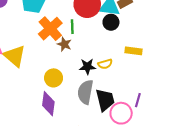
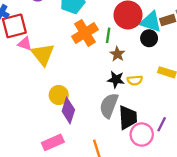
brown star: (64, 44) -> (117, 54), moved
yellow circle: (54, 78) -> (59, 95), moved

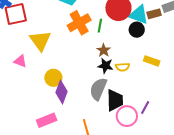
pink triangle: (25, 44) -> (20, 61), moved
brown star: (117, 54) -> (104, 50), moved

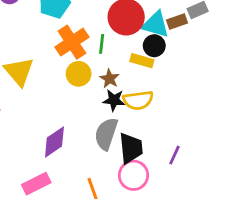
yellow rectangle: (152, 61) -> (142, 61), moved
yellow semicircle: (123, 67) -> (138, 100), size x1.5
yellow circle: (53, 78) -> (79, 74), moved
purple diamond: (62, 92) -> (54, 142), turned 40
pink circle: (127, 116) -> (133, 175), moved

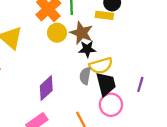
brown star: (110, 79) -> (81, 33), size x1.5
yellow semicircle: (138, 100) -> (101, 66), moved
gray semicircle: (106, 134) -> (85, 76), size x0.7

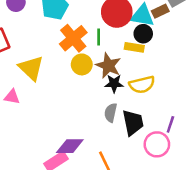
yellow semicircle: (101, 66) -> (142, 85), moved
purple diamond: (46, 88) -> (70, 146), moved, turned 40
pink circle: (111, 105) -> (157, 144), moved

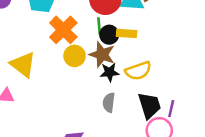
black circle: (143, 34) -> (109, 35), moved
green line: (99, 37) -> (99, 26), moved
black trapezoid: (133, 123) -> (149, 106), moved

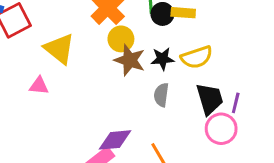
brown star: (102, 55) -> (130, 60), moved

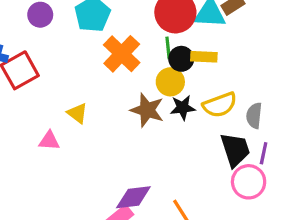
yellow circle: (121, 39) -> (170, 82), moved
yellow triangle: (59, 49) -> (77, 113), moved, size x0.6
gray semicircle: (161, 95) -> (254, 116), moved

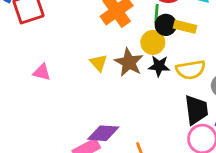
yellow triangle: (77, 113) -> (99, 63), moved

